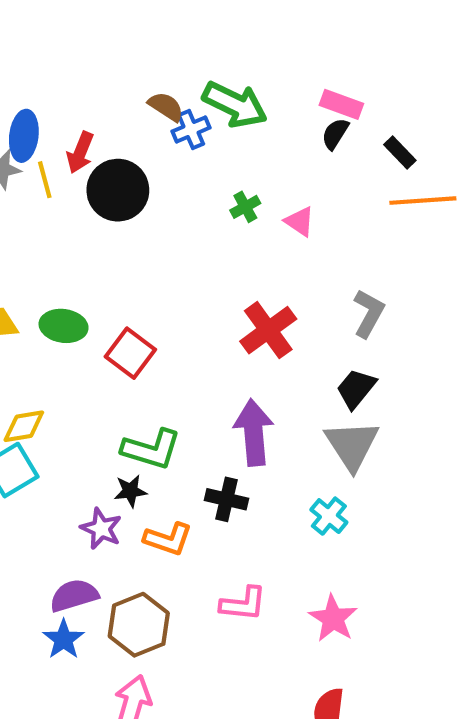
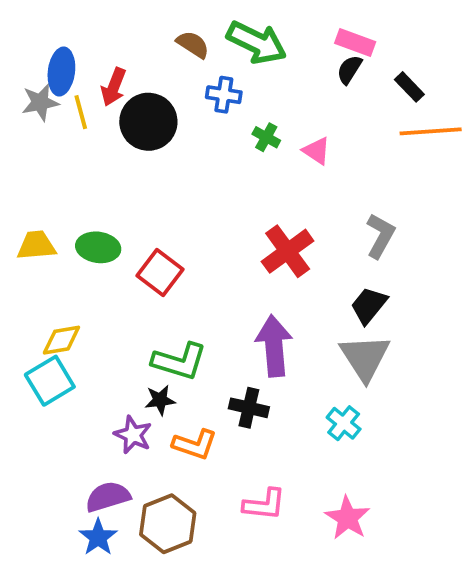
blue cross: (191, 130) -> (224, 95), moved, turned 32
green cross: (245, 207) -> (266, 137), turned -32

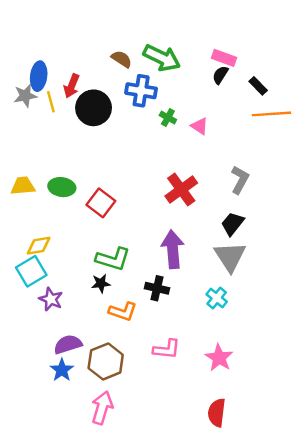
blue cross: (224, 95) -> (141, 91), size x1.4
purple star: (133, 435) -> (51, 299), moved

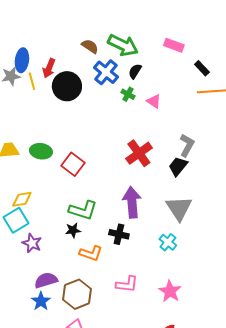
black semicircle: (220, 75) -> (135, 71), moved
blue cross: (141, 91) -> (106, 72), turned 30
black trapezoid: (233, 224) -> (178, 166), moved

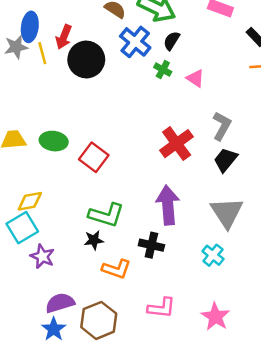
gray L-shape: (187, 145) -> (222, 126), moved

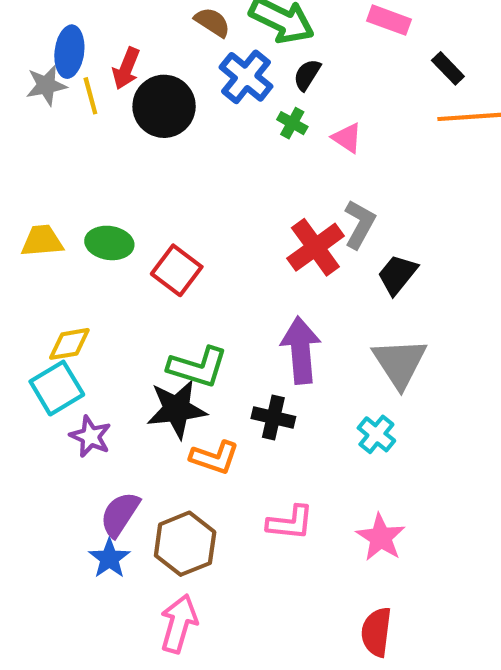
gray L-shape: (222, 126) -> (360, 224), moved
black star: (94, 240) -> (177, 409), size x1.8
purple semicircle: (60, 303) -> (120, 514), turned -40

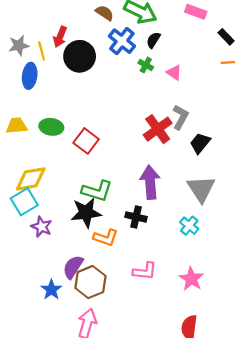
blue ellipse: (69, 52) -> (30, 76), moved
yellow diamond: (69, 344) -> (31, 179), size x1.4
purple semicircle: (120, 514) -> (73, 267), moved

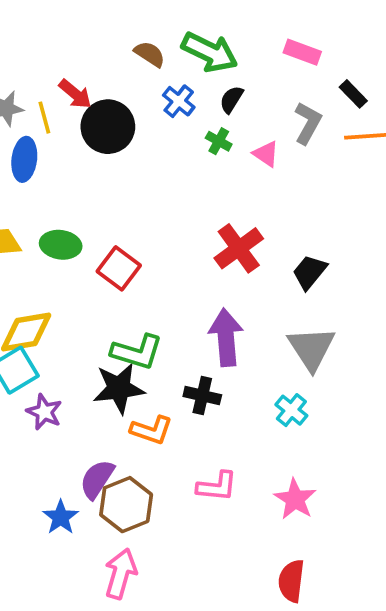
red arrow: (60, 37) -> (75, 94), turned -72
blue cross: (122, 41) -> (179, 101), size x0.7
gray L-shape: (181, 117) -> (308, 123), moved

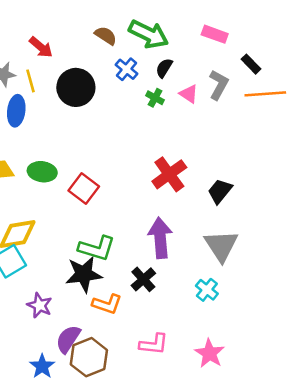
red arrow: (75, 94) -> (41, 47), moved
pink triangle: (266, 154) -> (189, 94), moved
black cross: (202, 396) -> (143, 279), turned 35
purple star: (44, 412) -> (40, 305), moved

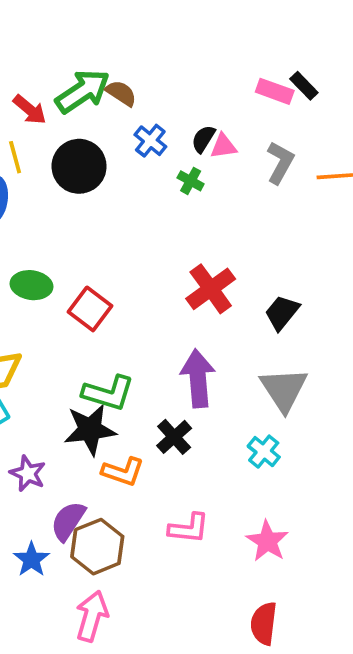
green arrow: (149, 34) -> (83, 91), moved, turned -60
black rectangle: (251, 64) -> (304, 86), moved
pink triangle: (189, 94) -> (223, 146), moved, turned -42

